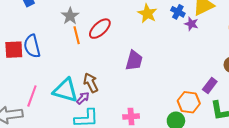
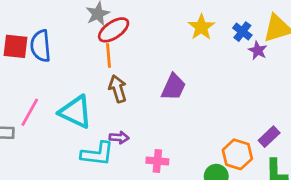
red ellipse: (100, 29) -> (114, 30), moved
orange line: (77, 35) -> (109, 56), moved
brown arrow: (91, 83) -> (118, 89), moved
purple arrow: (83, 98) -> (119, 137), moved, turned 40

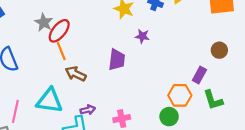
purple star: (258, 50) -> (142, 36), moved
brown arrow: (118, 89) -> (76, 74), turned -30

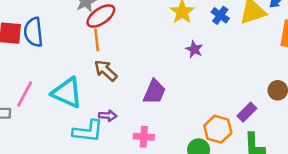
purple trapezoid: (117, 60) -> (154, 92), moved

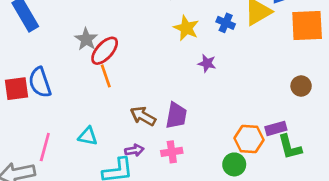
brown arrow: (106, 70) -> (143, 116), moved
cyan triangle: (67, 93) -> (88, 136), size x0.6
purple rectangle: (247, 112) -> (276, 128), moved, turned 42
pink cross: (144, 137) -> (172, 152), moved

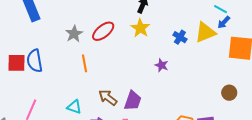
yellow star: (186, 28) -> (140, 28), moved
red ellipse: (105, 51) -> (103, 31), moved
cyan triangle: (88, 136) -> (74, 107), moved

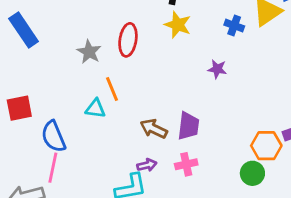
red ellipse: (103, 31) -> (128, 40), turned -30
blue semicircle: (35, 61) -> (53, 136), moved
cyan triangle: (74, 107) -> (95, 109), moved

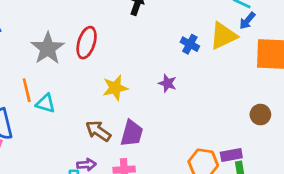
yellow star: (178, 25) -> (115, 88), moved, turned 30
gray star: (89, 52) -> (48, 48), size x1.4
orange line: (112, 89) -> (27, 90), moved

